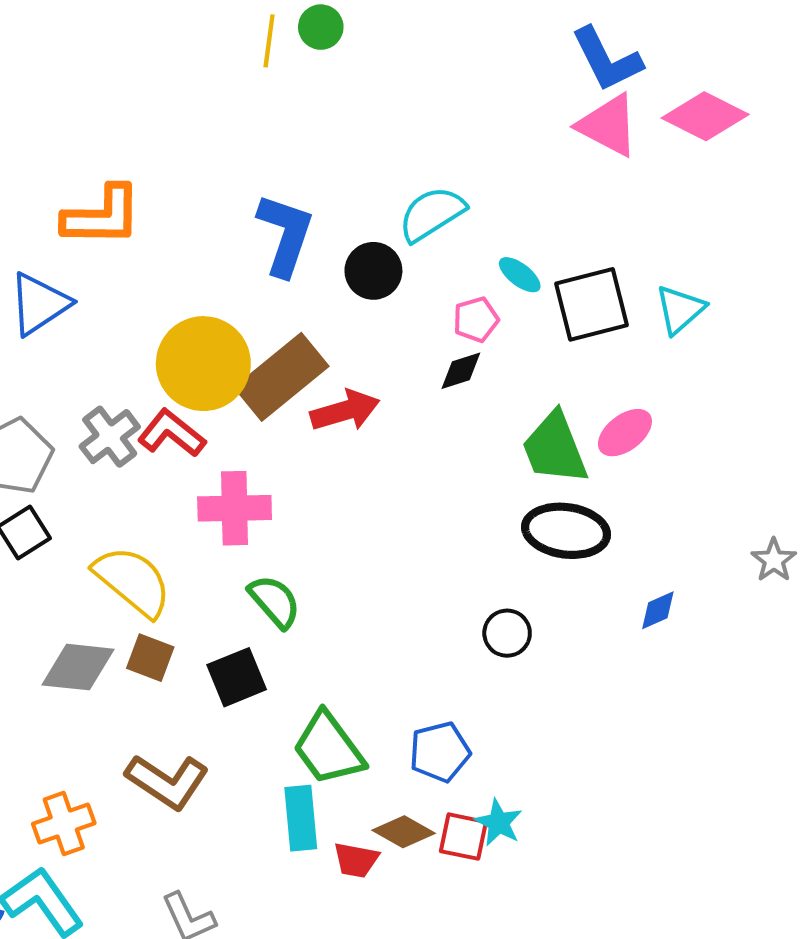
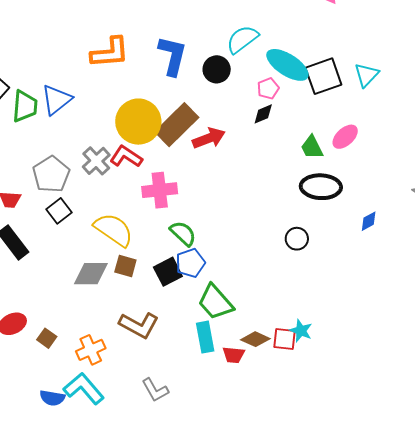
orange L-shape: (102, 216) -> (110, 53), moved
cyan ellipse: (520, 275) -> (287, 65), size x2.0
green trapezoid: (555, 448) -> (312, 147), size x0.7
blue pentagon: (440, 752) -> (190, 263), moved

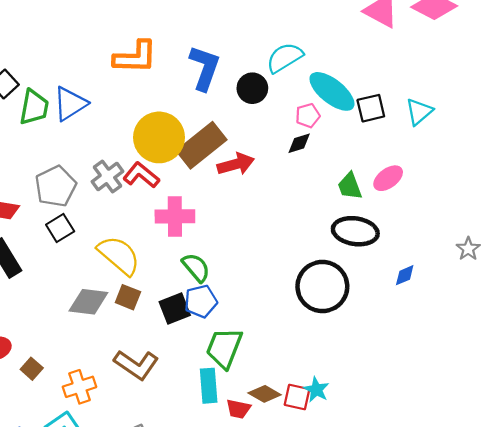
black square: (323, 76) -> (371, 108), size x0.7
black circle: (297, 239) -> (322, 287), size x2.0
green trapezoid: (215, 302) -> (224, 348), turned 57

